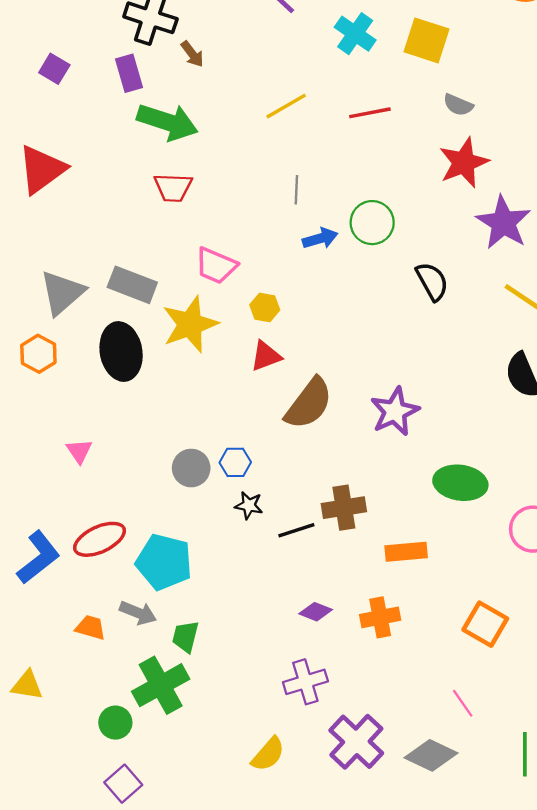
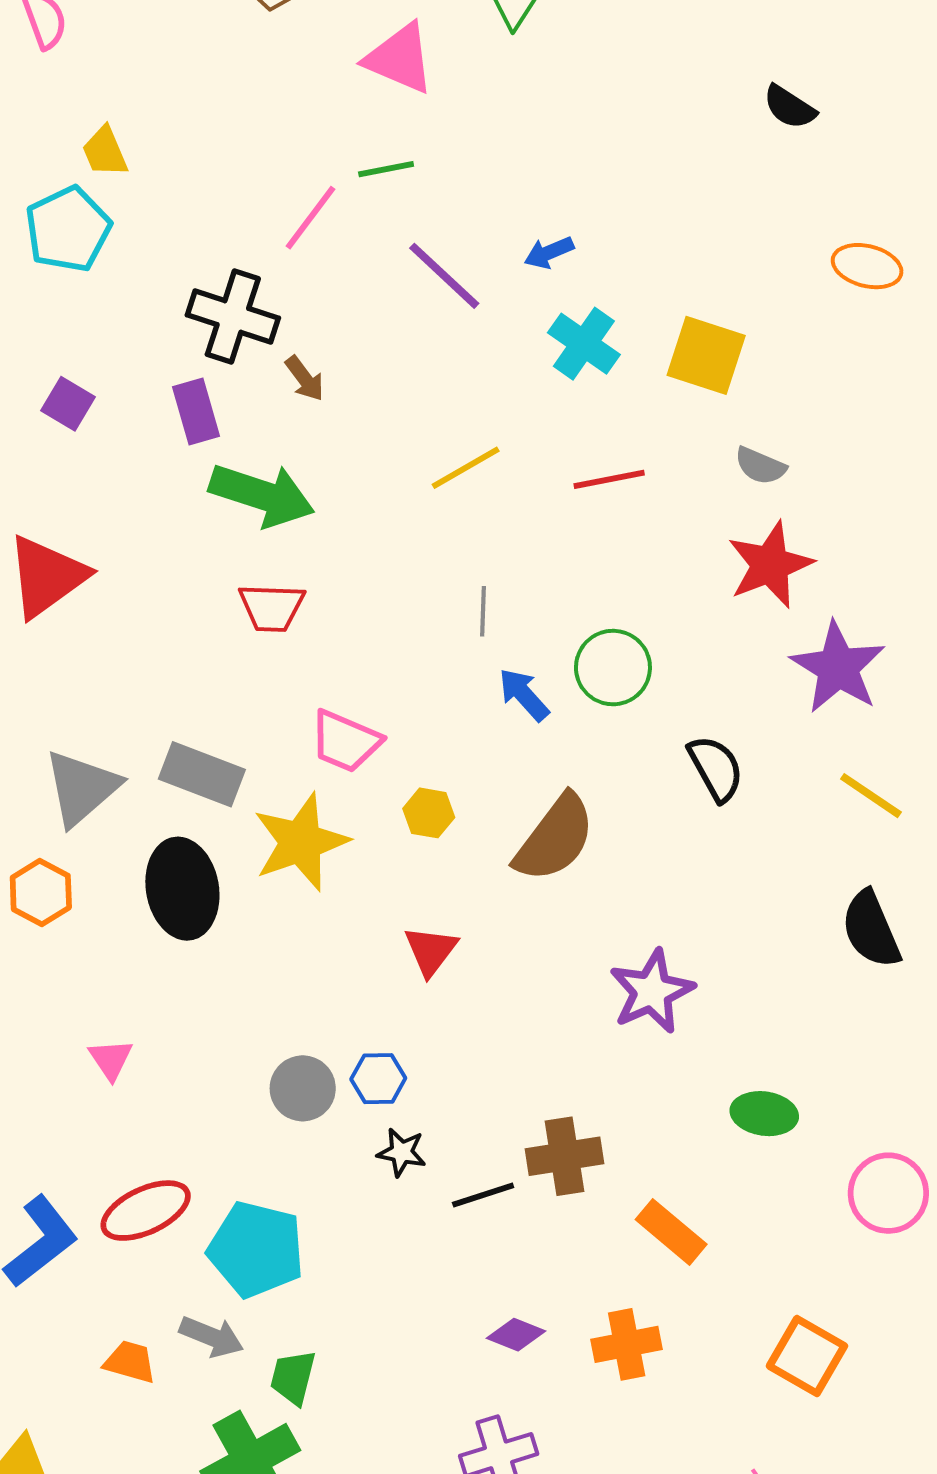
blue arrow: (320, 238) -> (524, 695), turned -116
red triangle: (266, 356) -> (431, 951), moved, turned -32
brown semicircle: (309, 404) -> (555, 838), moved
green ellipse: (460, 483) -> (764, 1114), size x0.7
orange rectangle: (406, 552) -> (671, 1232), turned 45

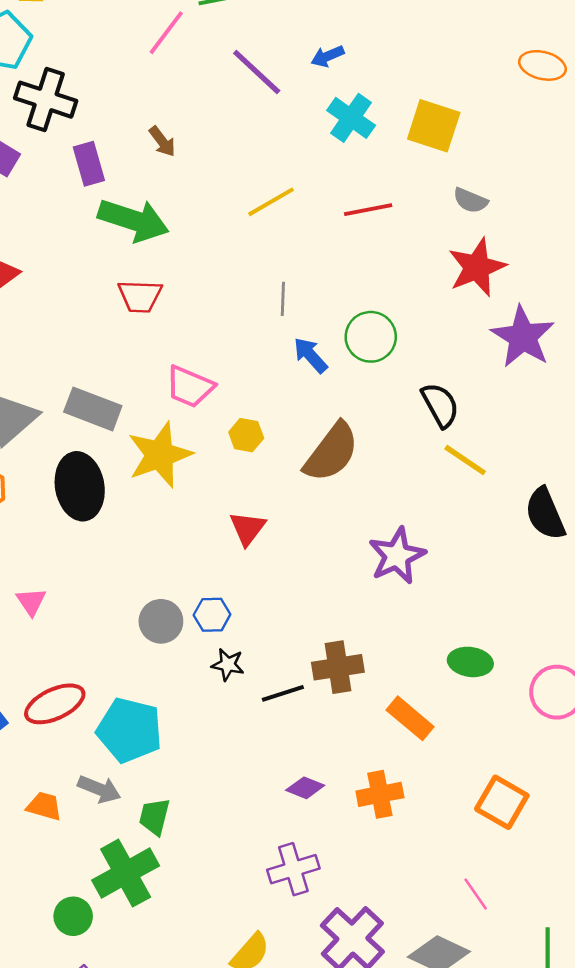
black cross: (233, 316) -> (46, 100), moved
yellow line: (871, 796) -> (465, 460), moved
green ellipse: (764, 1114) -> (470, 662), moved

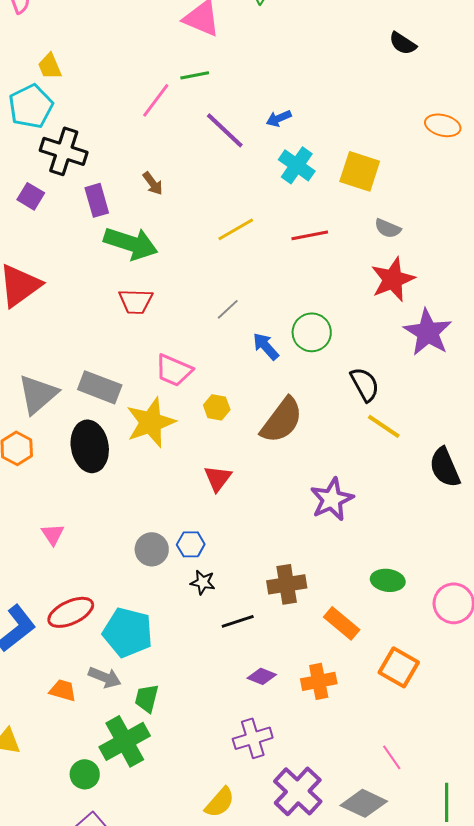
gray line: (283, 299) -> (228, 309), moved, turned 45
black line: (283, 693) -> (238, 621), moved
orange square: (502, 802) -> (399, 667), moved

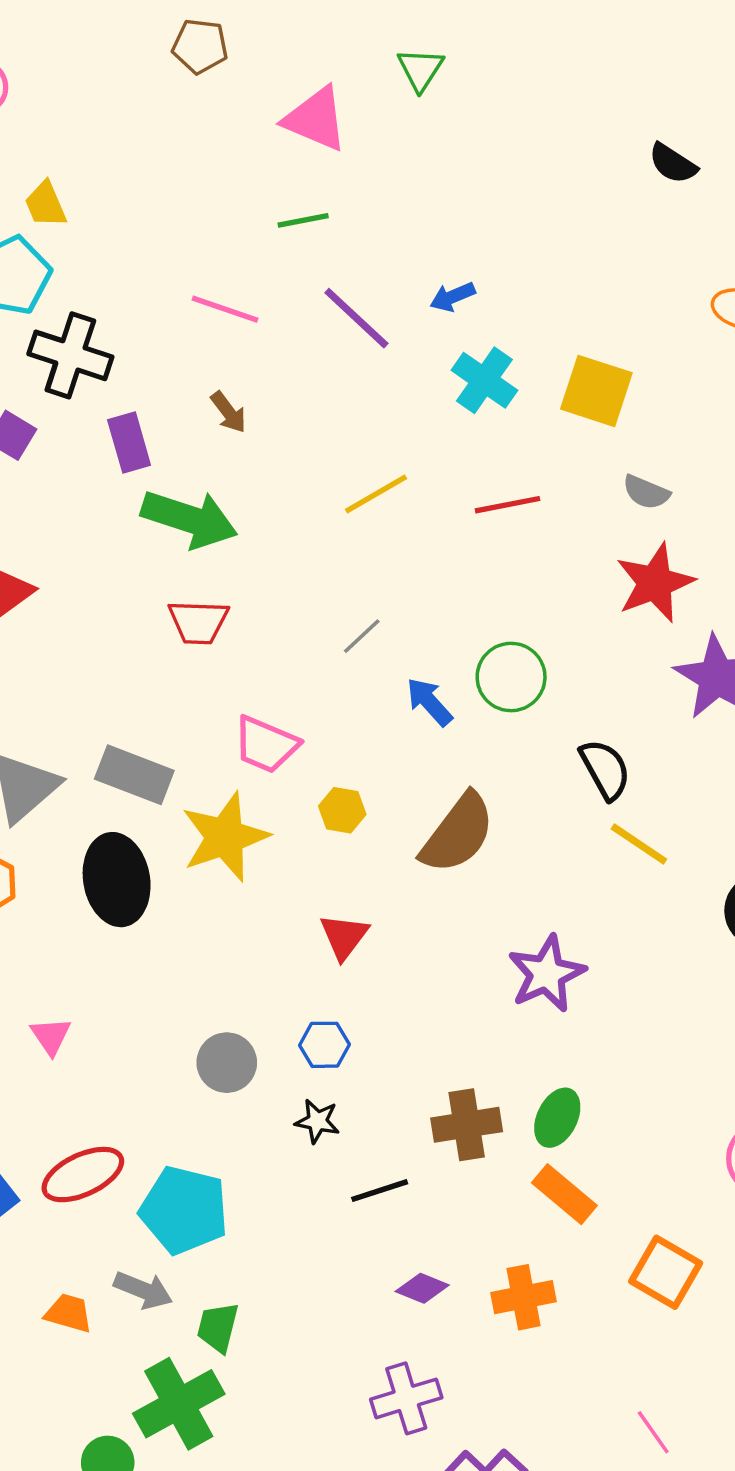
pink line: (156, 100) -> (225, 309), moved, turned 72
blue hexagon: (191, 544) -> (324, 1045), moved
green ellipse: (388, 580) -> (557, 1118), moved, turned -72

